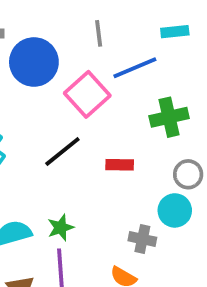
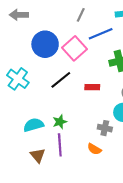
gray line: (99, 33) -> (81, 15), turned 32
blue circle: (34, 62) -> (45, 44), moved

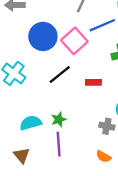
orange semicircle: (94, 149) -> (104, 156), moved
brown triangle: (38, 155) -> (22, 155), moved

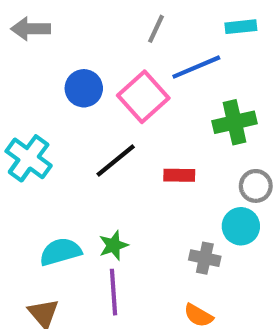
blue circle: (43, 36) -> (84, 88), size x0.7

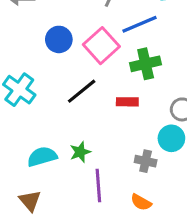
green cross: (235, 122) -> (146, 64), moved
purple line: (114, 292) -> (98, 185), moved

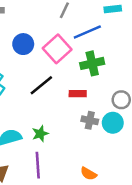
gray cross: (146, 161) -> (90, 120), moved
purple line: (98, 185) -> (38, 165), moved

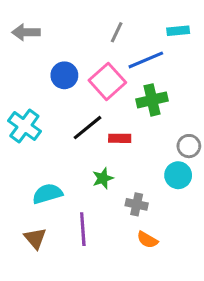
red rectangle: (78, 94) -> (120, 138), moved
gray cross: (90, 120) -> (137, 204), moved
green star: (40, 134) -> (103, 178), moved

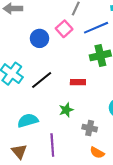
pink square: (107, 81) -> (64, 29), moved, size x0.7
black line: (87, 128) -> (42, 80), moved

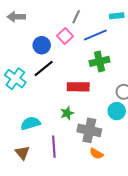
black line: (42, 80) -> (44, 69), moved
red rectangle: (78, 82) -> (78, 87), size x1.5
gray cross: (90, 128) -> (89, 130), size x1.6

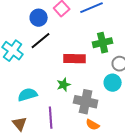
green cross: (99, 61) -> (103, 43), moved

